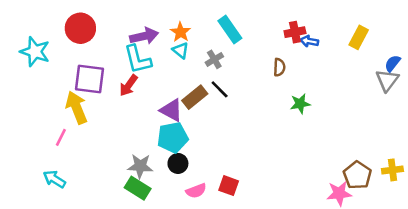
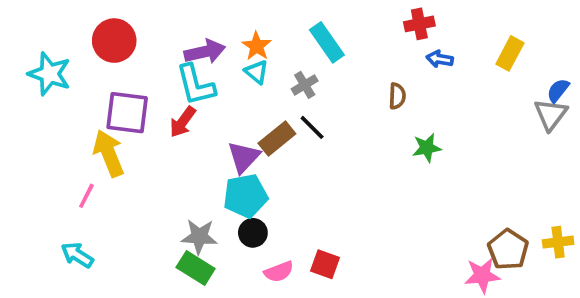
red cross: (295, 32) -> (419, 24), moved
purple triangle: (171, 110) -> (244, 157), turned 45

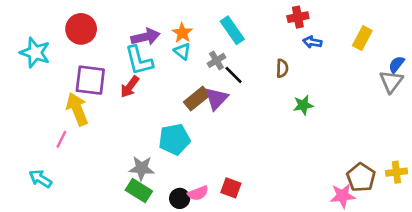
black line: (312, 127) -> (234, 75), moved
purple triangle: (244, 157) -> (216, 99), moved
black circle: (253, 233) -> (180, 198), moved
cyan arrow: (77, 255) -> (40, 179), moved

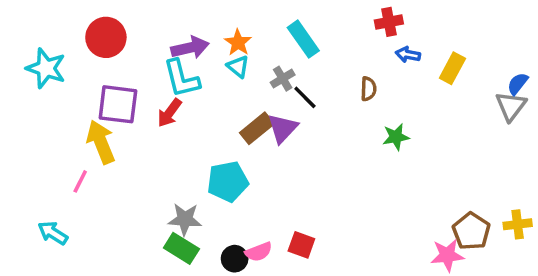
yellow rectangle: (362, 38) -> (452, 68), moved

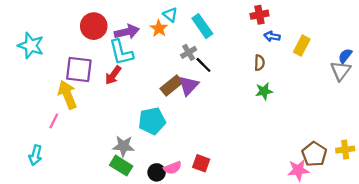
red circle: (106, 37) -> (94, 26), moved
cyan triangle: (238, 67) -> (170, 15), moved
brown semicircle: (368, 89) -> (259, 63), moved
cyan arrow: (53, 233) -> (35, 155), turned -108

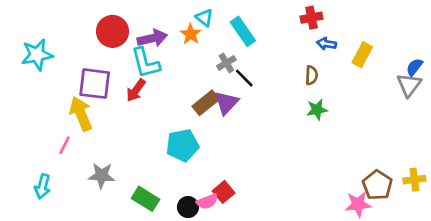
cyan star: (31, 46) -> (37, 55), turned -30
gray star: (123, 146) -> (102, 175), moved
red square: (201, 163) -> (224, 192), moved, turned 30

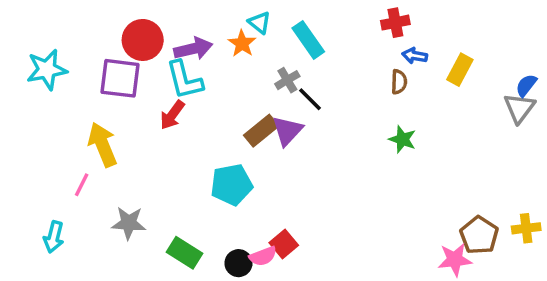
brown semicircle: (311, 75) -> (399, 82), moved
purple square: (95, 84) -> (120, 78), moved
green star: (317, 110) -> (402, 139), turned 30

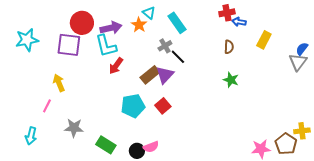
blue arrow: (415, 56) -> (239, 22), moved
red arrow: (172, 115) -> (116, 66), moved
yellow arrow: (103, 145) -> (59, 83), size x0.7
brown pentagon: (479, 235) -> (286, 144), moved
red square: (284, 244) -> (163, 106), moved

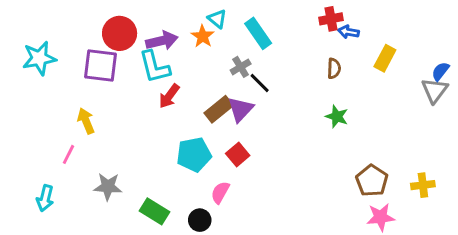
yellow cross: (302, 131) -> (423, 185), moved
brown pentagon: (286, 144) -> (372, 181), moved
pink semicircle: (151, 147) -> (220, 192), moved, turned 140

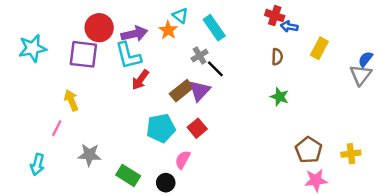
red cross: (331, 19) -> (275, 16), turned 30

